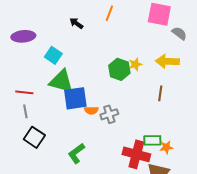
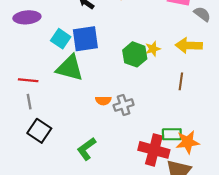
blue square: (75, 98) -> (85, 39), moved
orange star: (166, 147) -> (188, 142), size x1.5

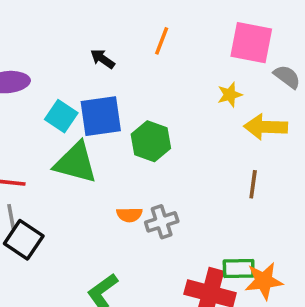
yellow star: (153, 49) -> (230, 95), moved
green hexagon: (135, 54) -> (151, 141), moved
black square: (39, 131) -> (24, 240), moved

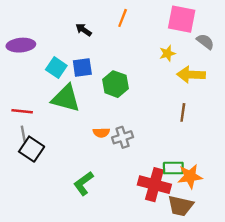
blue square: (101, 116) -> (82, 68), size x0.7

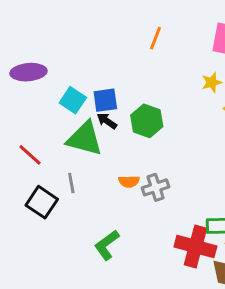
black arrow: (84, 30) -> (107, 121), moved
red line: (22, 111) -> (30, 155), turned 36
gray line: (23, 134) -> (71, 183), moved

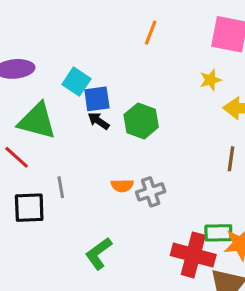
cyan square: (73, 100) -> (76, 82), moved
green triangle: (85, 139) -> (37, 121), moved
black square: (42, 202) -> (29, 208), turned -36

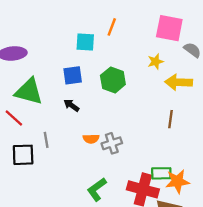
cyan square: (76, 82) -> (85, 42), moved, turned -30
black arrow: (99, 121) -> (71, 105), moved
green hexagon: (141, 121) -> (113, 80), moved
green L-shape: (99, 253) -> (97, 189), moved

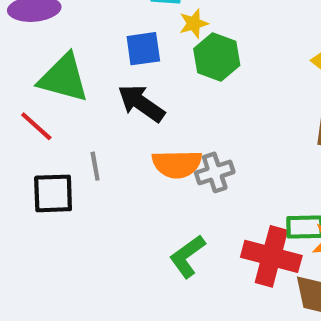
yellow star: (156, 62) -> (194, 23), moved
black arrow: (71, 105) -> (141, 103), size x1.6
orange semicircle: (91, 139) -> (177, 164), size x1.6

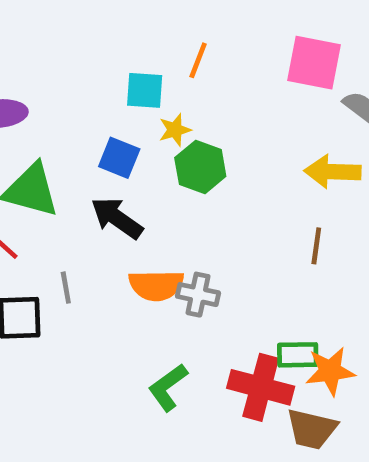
blue square: (143, 49) -> (119, 158), turned 30
gray cross: (215, 172) -> (198, 295), turned 30

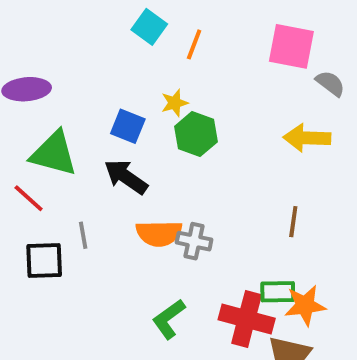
cyan square: (145, 90) -> (149, 27), moved, turned 32
brown line: (316, 246) -> (293, 222), moved

